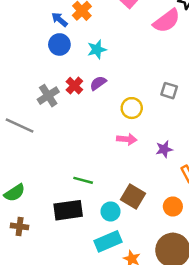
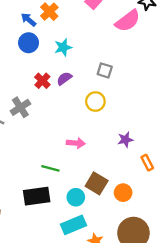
gray square: (169, 91) -> (105, 70), moved
gray cross: (48, 96) -> (20, 107), moved
pink arrow: (127, 139) -> (76, 143), moved
orange circle: (173, 206) -> (123, 193), moved

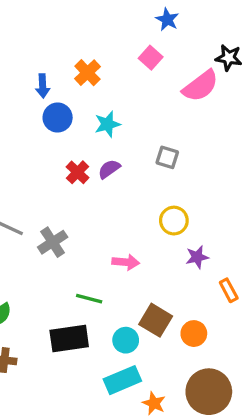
blue arrow: (29, 20) -> (43, 86), moved, turned -133
yellow circle: (95, 102) -> (174, 221), moved
gray cross: (20, 107) -> (53, 242), moved

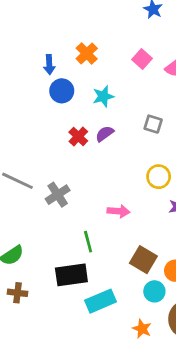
pink square: (151, 58) -> (142, 59), moved
green line: (89, 299) -> (88, 242), turned 60
cyan circle: (126, 340) -> (154, 291), moved
cyan rectangle: (122, 380) -> (100, 301), moved

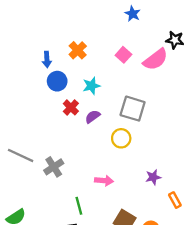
gray square: (153, 124) -> (133, 109), size x1.6
red cross: (78, 137) -> (71, 107), moved
yellow circle: (159, 177) -> (121, 138), moved

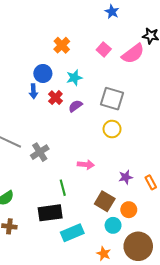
blue arrow: (47, 59) -> (33, 91), moved
yellow circle: (121, 138) -> (112, 129), moved
purple star: (153, 177) -> (126, 177), moved

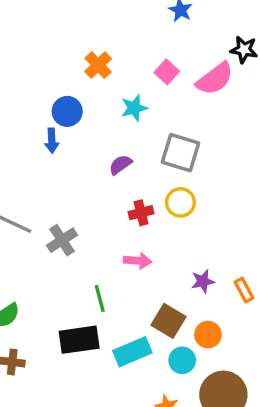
cyan star: (74, 78) -> (134, 108), moved
red cross: (55, 98) -> (141, 213), moved, turned 32
cyan rectangle: (72, 233) -> (132, 352), moved

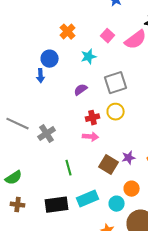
gray square: (180, 153) -> (116, 83), turned -35
pink arrow: (138, 261) -> (91, 137), moved
brown square: (168, 321) -> (109, 165), moved
black rectangle: (79, 340) -> (57, 205), moved

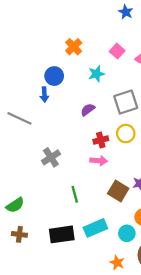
gray line: (18, 124) -> (19, 118), moved

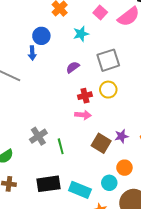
gray cross: (51, 157) -> (38, 136), moved
cyan rectangle: (95, 228) -> (80, 190), moved, turned 45

